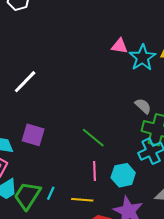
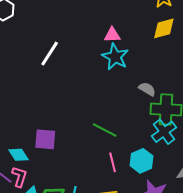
cyan star: (142, 58) -> (115, 57), moved
white line: (25, 82) -> (50, 54), moved

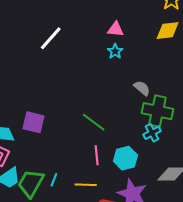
cyan star: (115, 57) -> (115, 51), size x0.6
cyan cross: (164, 132) -> (152, 133), size x0.7

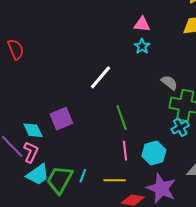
white line: (51, 38) -> (100, 77), moved
purple square: (34, 122) -> (61, 119), turned -35
green line: (94, 122) -> (122, 117), turned 35

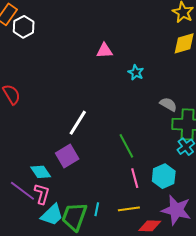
pink triangle: (142, 24) -> (104, 51), moved
white line: (100, 77) -> (78, 123), moved

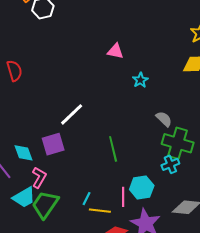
pink line: (135, 178) -> (123, 197), moved
pink L-shape: (42, 194) -> (39, 177), moved
cyan line: (97, 209) -> (86, 199), moved

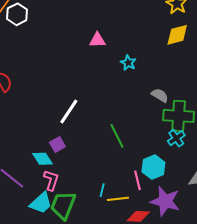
purple square: (53, 144) -> (57, 145), size x0.7
cyan diamond: (23, 153) -> (42, 159), moved

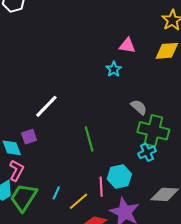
pink triangle: (97, 40) -> (127, 46), moved
cyan line: (102, 190) -> (56, 193), moved
yellow line: (118, 199) -> (78, 201), turned -45

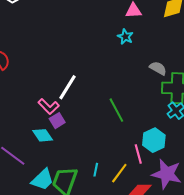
pink L-shape: (16, 170) -> (49, 106), moved, turned 120

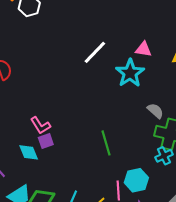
cyan star: (125, 37) -> (130, 73), size x1.8
white line: (68, 87) -> (95, 52), moved

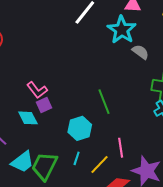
gray semicircle: (155, 111) -> (140, 52), moved
cyan hexagon: (136, 180) -> (80, 128), moved

